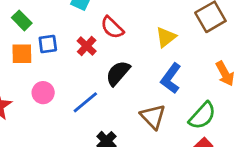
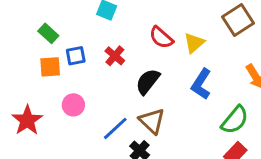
red semicircle: (112, 28) -> (161, 37), moved
blue line: (85, 102) -> (115, 128), moved
brown triangle: (153, 117) -> (152, 121), moved

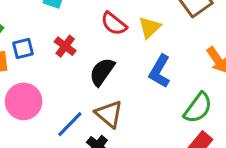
pink circle: (73, 105) -> (24, 101), size x1.5

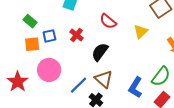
yellow triangle: (150, 27) -> (141, 32), moved
blue L-shape: (160, 71) -> (135, 87), moved

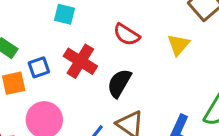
red cross: (77, 35) -> (80, 61), size x1.5

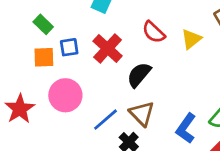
yellow triangle: (179, 45) -> (191, 39), moved

